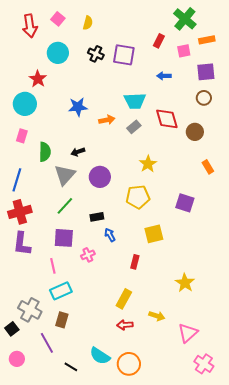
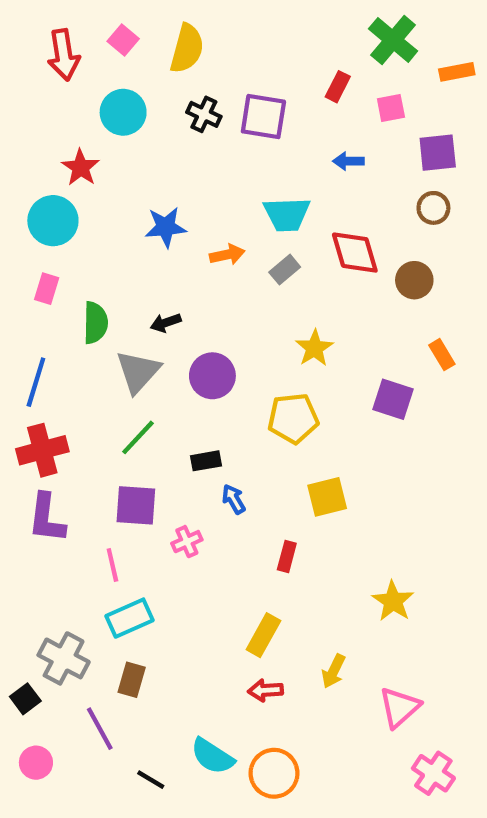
yellow semicircle: (88, 23) -> (187, 48), size x1.6
orange rectangle: (207, 40) -> (457, 72), moved
purple square: (185, 203) -> (393, 399), moved
yellow arrow: (157, 316) -> (334, 671), turned 98

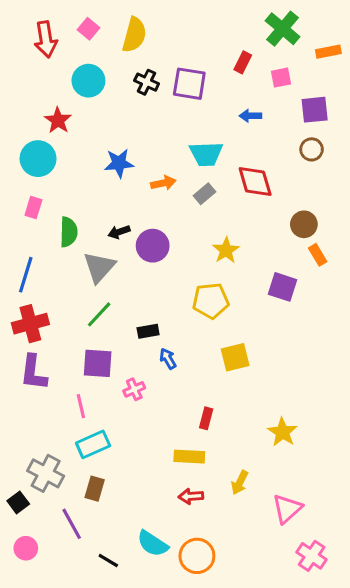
brown circle: (414, 280) -> (304, 224), moved
purple circle: (212, 376) -> (153, 246), moved
red rectangle: (287, 556) -> (206, 418), moved
yellow rectangle: (263, 635) -> (189, 457), turned 64

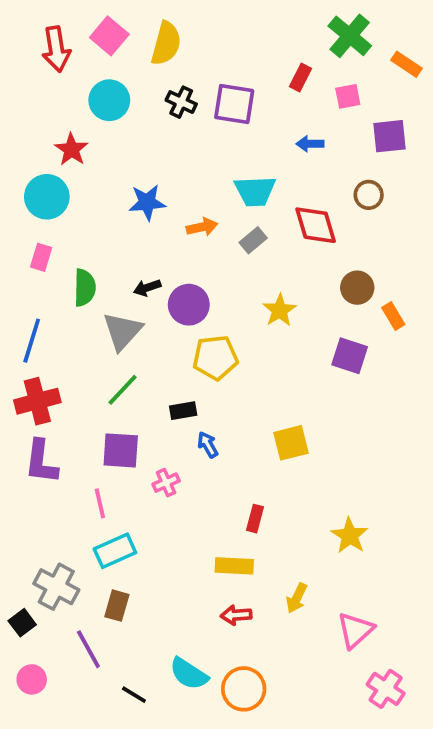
pink square: (88, 29) -> (109, 36), size x1.4
orange rectangle: (328, 52) -> (406, 64), turned 45
brown circle: (312, 149) -> (369, 195), moved
brown circle: (304, 224) -> (357, 288), moved
yellow pentagon: (211, 301) -> (215, 358), moved

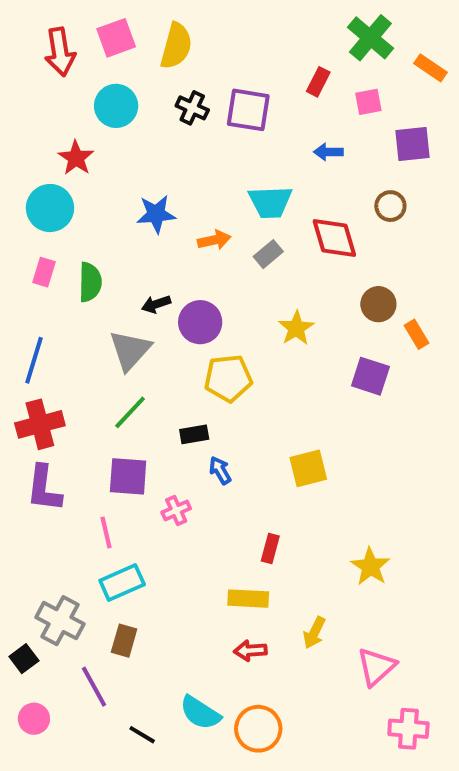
pink square: (109, 36) -> (116, 38), turned 30
green semicircle: (85, 288) -> (90, 282), moved
pink cross: (386, 689) -> (408, 729), turned -30

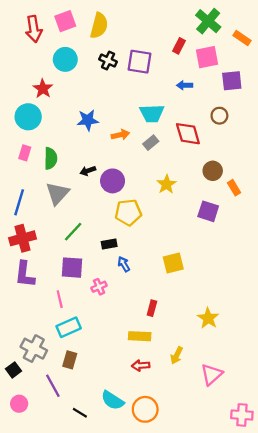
pink square: (368, 102) -> (207, 57), size x1.5
gray triangle: (130, 350) -> (57, 193), moved
pink cross: (408, 729) -> (242, 415), moved

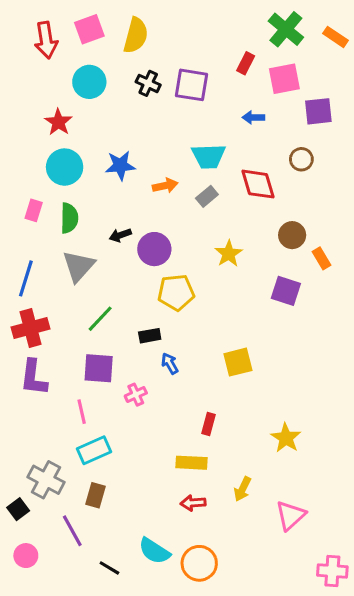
orange rectangle: (242, 38) -> (335, 37), moved
cyan circle: (28, 117) -> (65, 167), moved

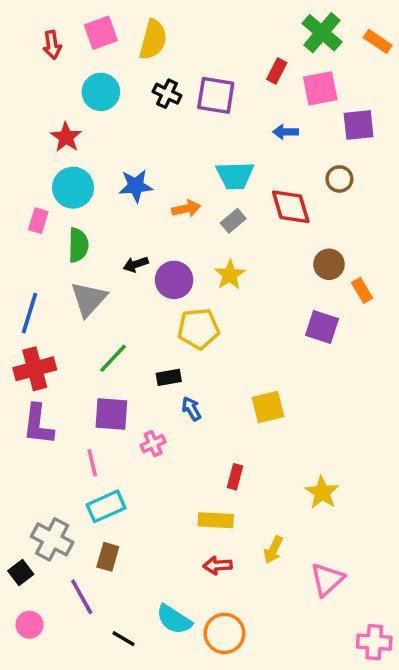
red arrow: (46, 40) -> (52, 45), size x0.7
pink rectangle: (34, 210) -> (38, 221), moved
yellow star: (229, 254) -> (230, 275), moved

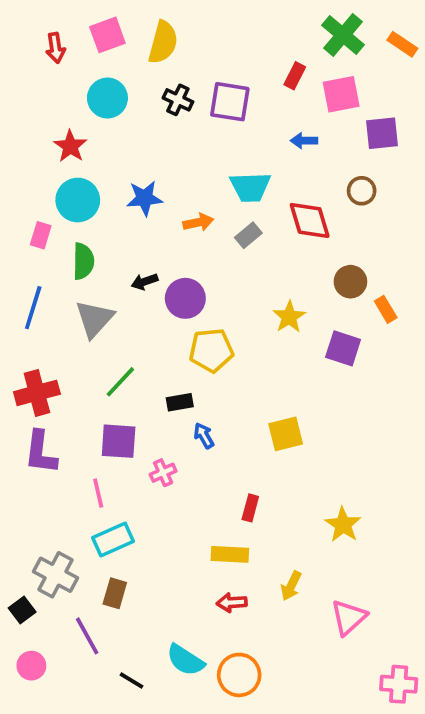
yellow star: (230, 275) -> (289, 317), moved
blue line: (29, 313) -> (33, 308), moved

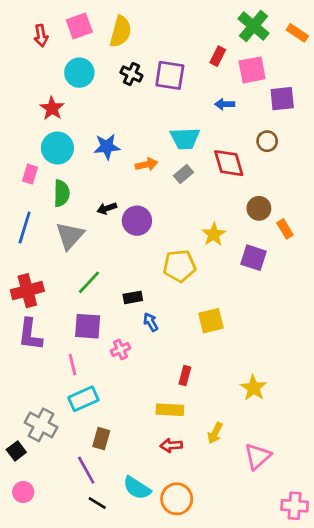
yellow pentagon: (211, 350) -> (179, 266), moved
brown rectangle: (115, 593) -> (101, 439), moved
purple line: (87, 636) -> (86, 470), moved

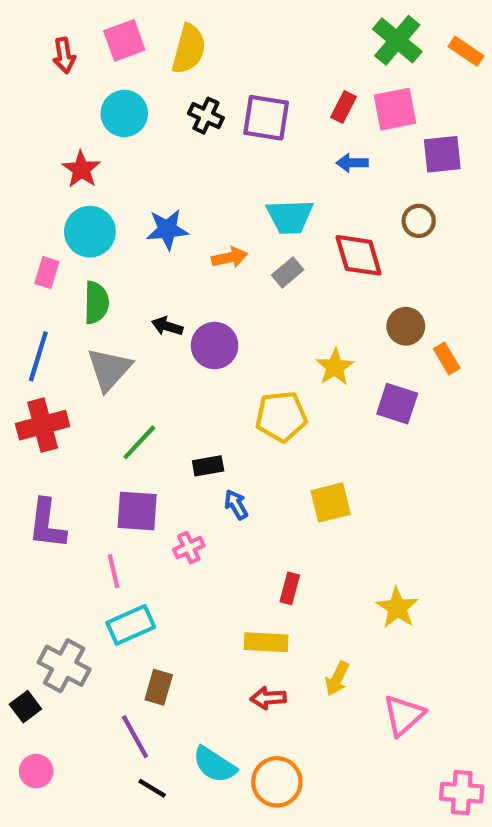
red rectangle: (218, 56) -> (343, 107), moved
black arrow: (107, 208) -> (167, 326), turned 36
red cross: (27, 291) -> (43, 425), moved

